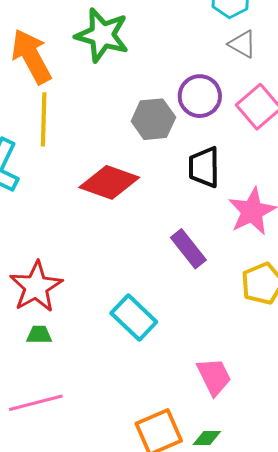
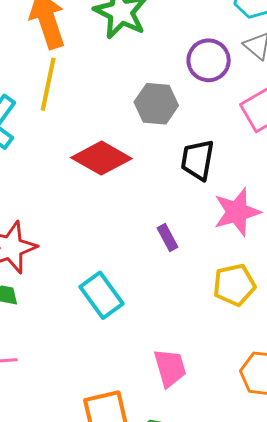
purple circle: (200, 96) -> (209, 60), moved
purple rectangle: (188, 249) -> (168, 237), size x0.7

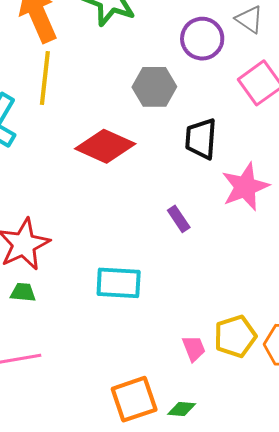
yellow pentagon: (234, 285) -> (235, 336), moved
cyan rectangle: (102, 295) -> (119, 283), turned -45
pink trapezoid: (170, 368) -> (194, 348), size x0.7

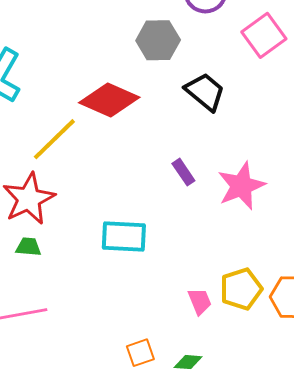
yellow line: (45, 78) -> (54, 139), moved, turned 40
black trapezoid: (201, 139) -> (205, 92), turned 126
pink star: (245, 187) -> (241, 186), moved
orange square: (134, 399) -> (140, 353), size x0.6

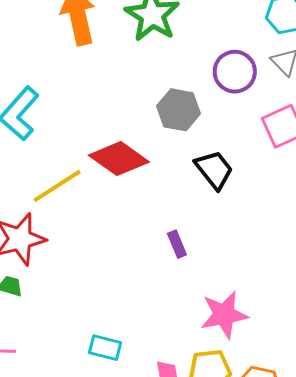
pink star: (241, 186) -> (224, 315), moved
cyan rectangle: (124, 236) -> (105, 348), moved, size x0.7

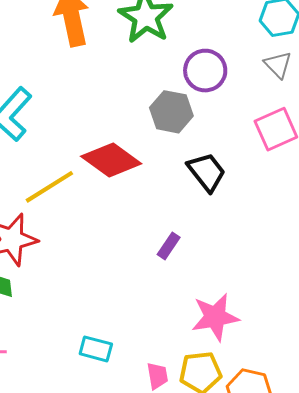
purple circle: (235, 72) -> (205, 71), moved
purple rectangle: (177, 244) -> (169, 246), turned 56

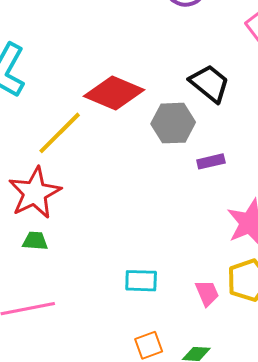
gray hexagon: (171, 112) -> (173, 123), moved
purple rectangle: (169, 246) -> (211, 161), moved, turned 56

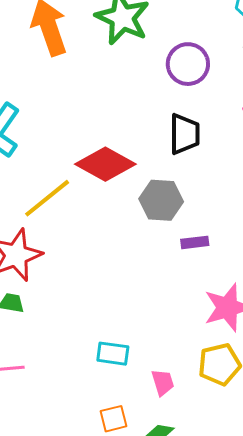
black trapezoid: (209, 83) -> (184, 134), moved, turned 45
pink trapezoid: (207, 293) -> (163, 382), moved

